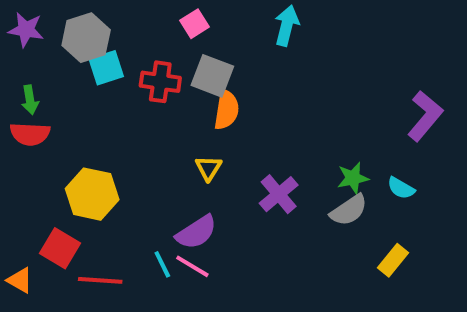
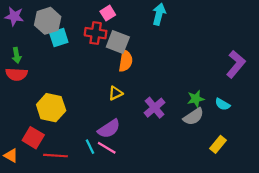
red cross: (160, 82) -> (96, 33), moved
yellow triangle: (208, 168) -> (116, 93), turned 32

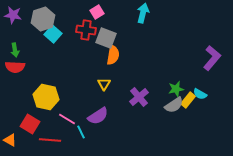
cyan square: (59, 38) -> (53, 34), turned -30
yellow triangle: (116, 93) -> (104, 84), turned -32
yellow rectangle: (218, 144) -> (188, 100), moved
pink line: (107, 148) -> (67, 119), moved

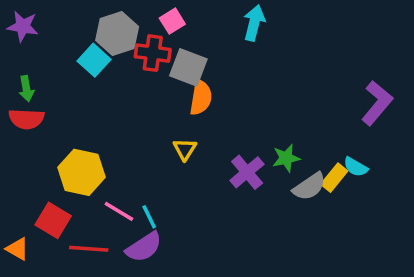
gray hexagon: (43, 19) -> (117, 34), moved
green star: (176, 89) -> (286, 158), moved
purple semicircle: (98, 116) -> (144, 247), moved
cyan line: (81, 132) -> (149, 217), moved

